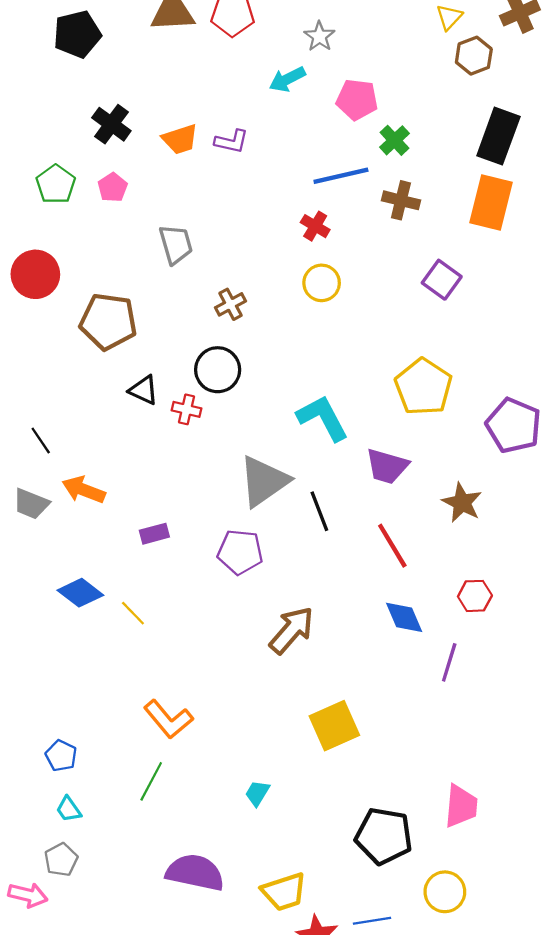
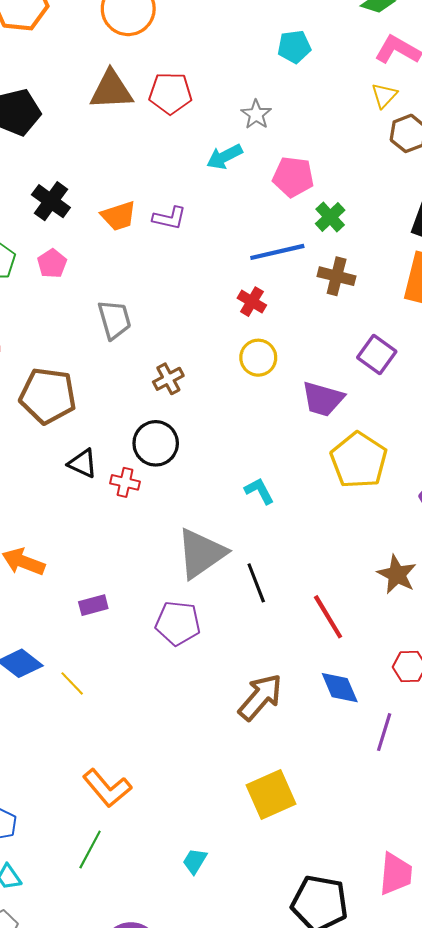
cyan L-shape: (323, 418) -> (259, 491), size x0.6
purple trapezoid: (387, 466) -> (323, 399), moved
brown arrow: (292, 630) -> (260, 697), moved

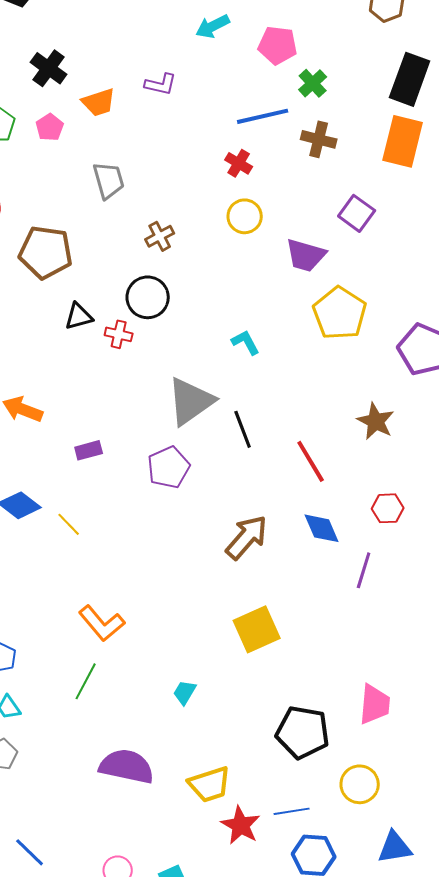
orange trapezoid: (119, 216) -> (99, 102), moved
black triangle: (83, 463) -> (79, 316), turned -40
purple pentagon: (178, 623) -> (169, 467), turned -30

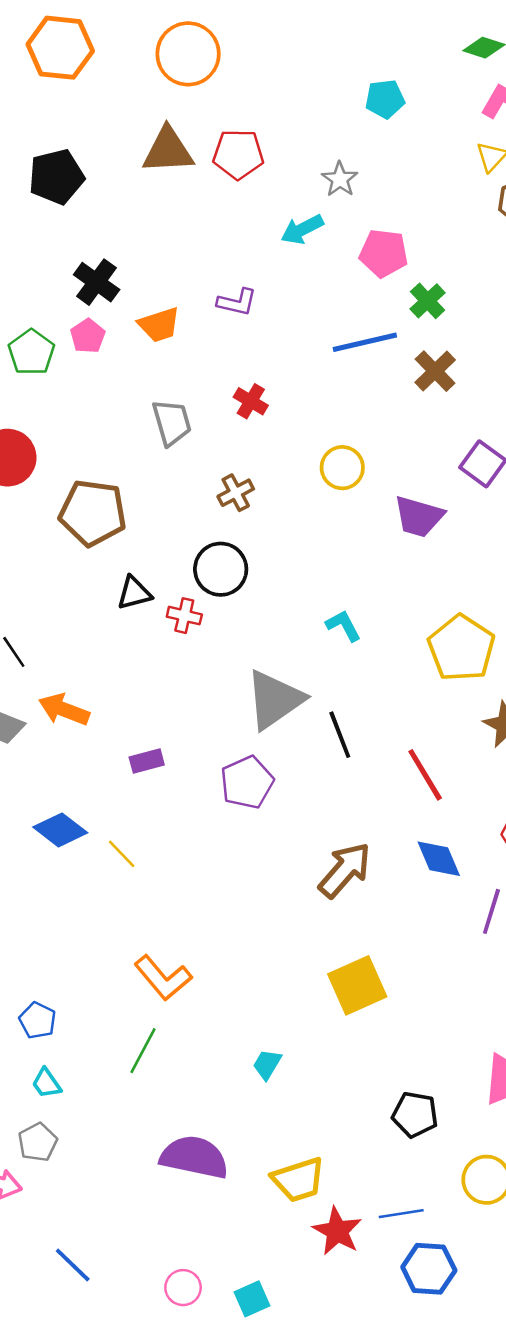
pink pentagon: (50, 127) -> (88, 336), moved
brown cross: (319, 139) -> (435, 371), turned 32
red cross: (239, 163) -> (251, 401), moved
yellow pentagon: (340, 313) -> (461, 648), moved
black pentagon: (303, 732) -> (415, 1115), size x0.7

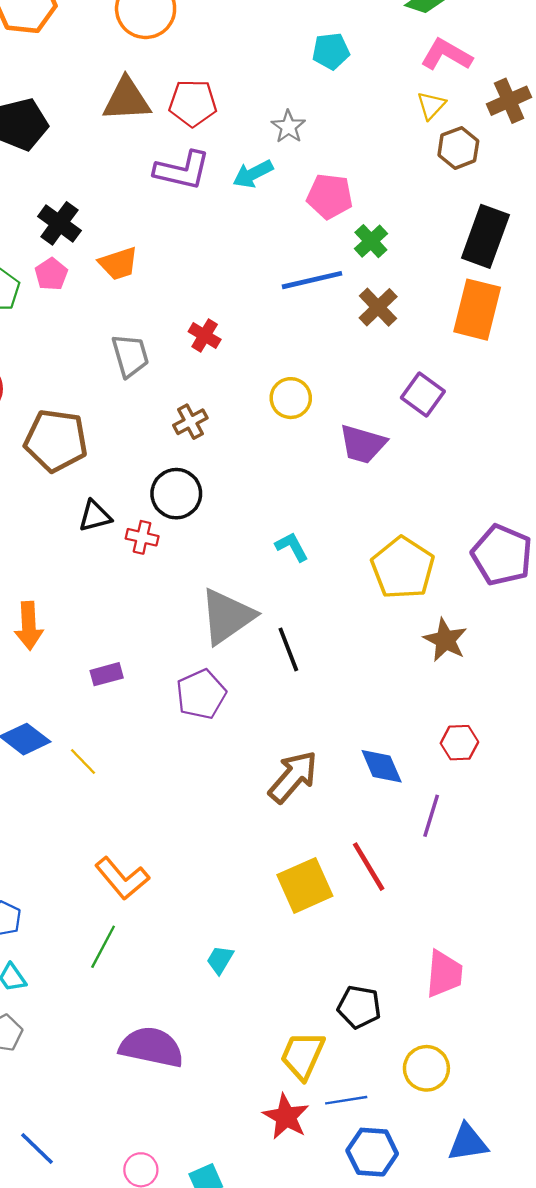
purple L-shape: (237, 302) -> (182, 170), moved, size x1.5
orange arrow: (64, 710) -> (29, 626), turned -114
red line: (425, 775) -> (369, 867), moved
yellow trapezoid: (298, 1180) -> (303, 1055), moved, turned 132

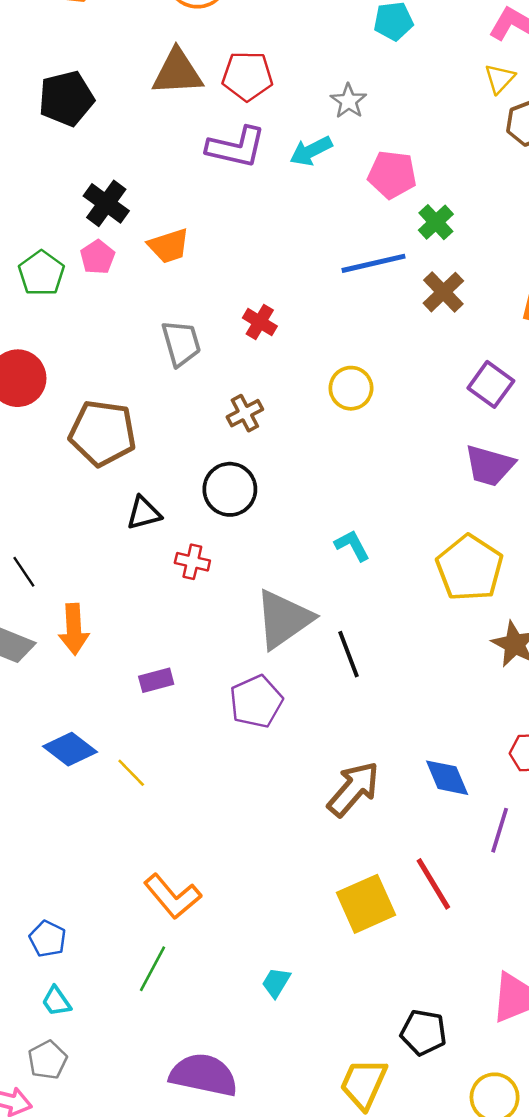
purple trapezoid: (363, 444) -> (490, 466), moved
red cross: (142, 537) -> (192, 562), moved

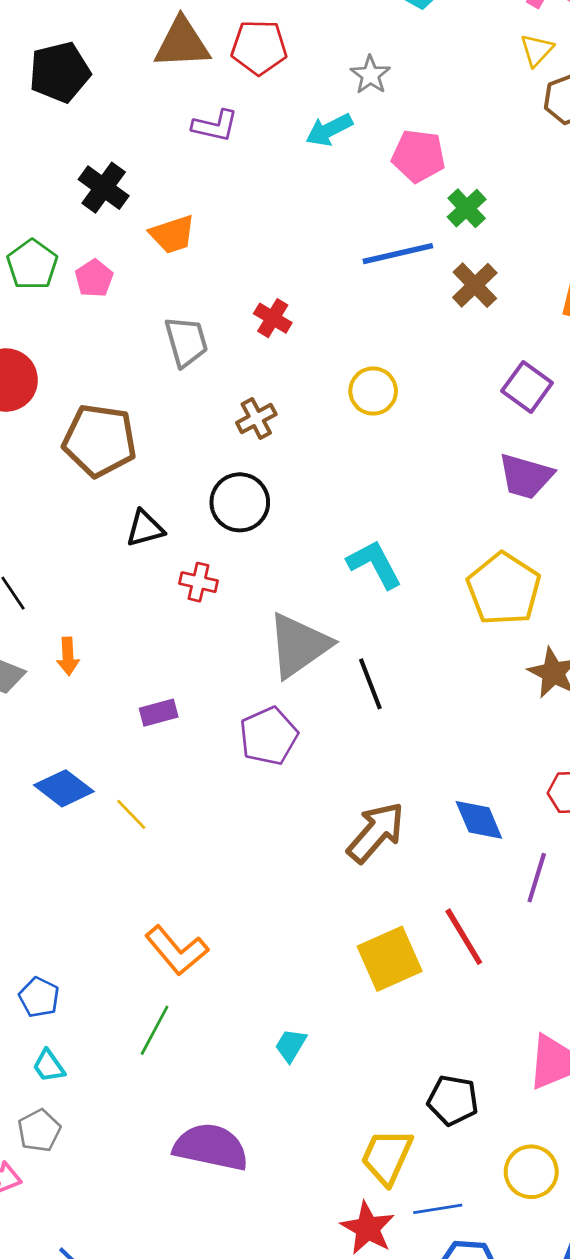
purple L-shape: (236, 147) -> (215, 126), moved, size x0.7
pink pentagon: (98, 257) -> (94, 278), moved
cyan L-shape: (352, 545) -> (375, 564), size x1.4
orange arrow: (74, 629) -> (68, 656), size x0.7

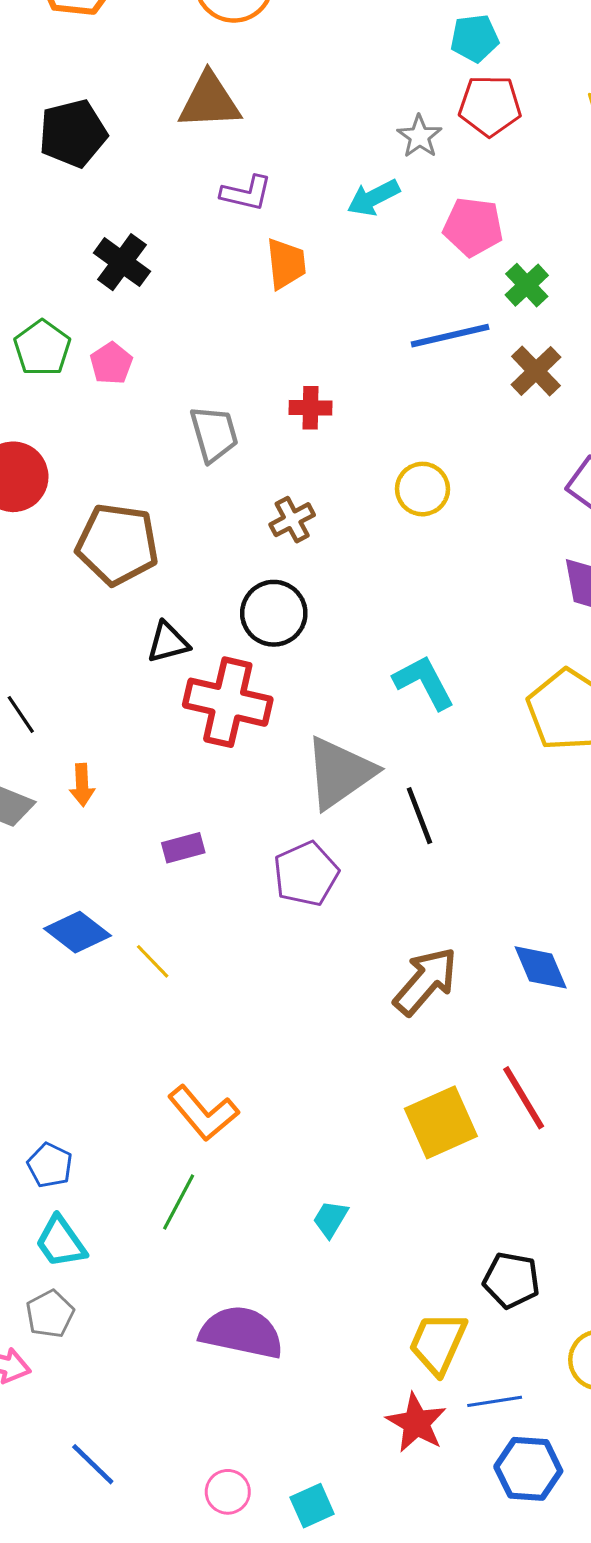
red pentagon: (259, 47) -> (490, 106), moved
orange trapezoid: (172, 234) -> (286, 264), moved, turned -78
red cross: (273, 318) -> (311, 408), turned -30
red cross: (199, 582) -> (228, 702), size x2.0
cyan trapezoid: (49, 1066) -> (61, 1242), size x1.4

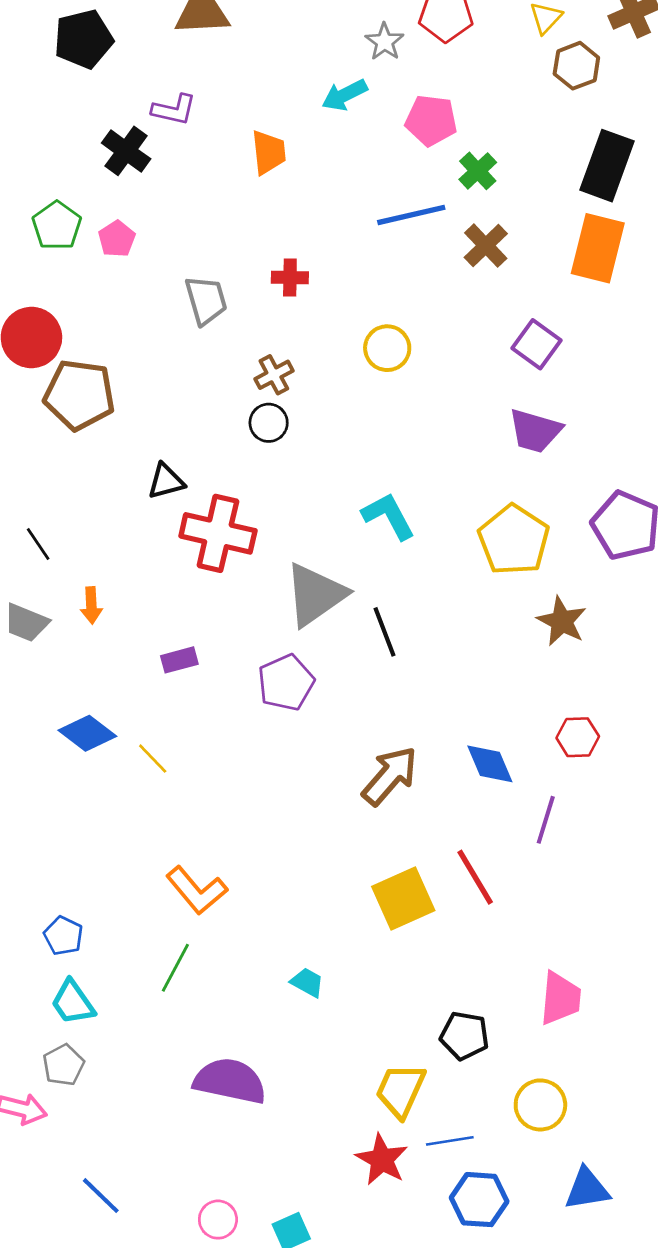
purple L-shape: (246, 193) -> (174, 110), moved
brown pentagon: (117, 544) -> (79, 395), moved
black circle: (274, 613) -> (269, 423), moved, size x0.7
cyan trapezoid: (330, 1219) -> (307, 982), turned 88

